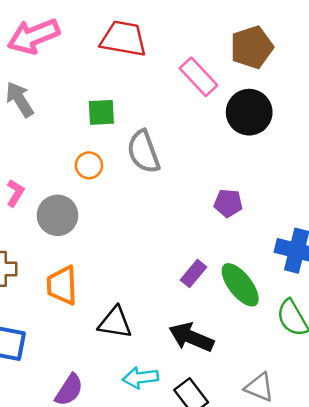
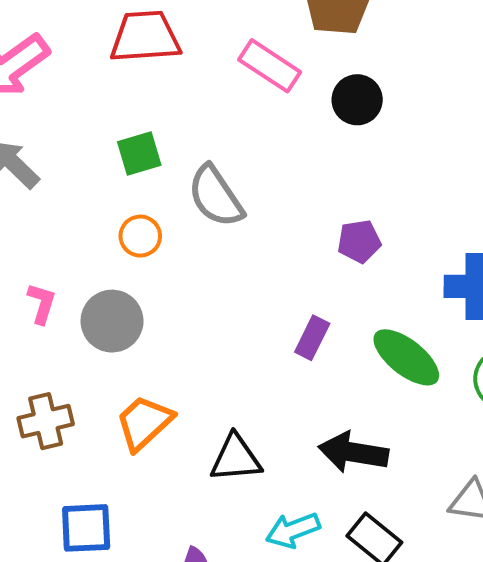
black circle: (249, 112) -> (357, 100), size x0.7
purple rectangle: (194, 274) -> (312, 338), moved
orange trapezoid: (62, 285) -> (144, 423), turned 63

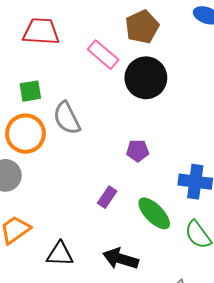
black circle: (357, 100) -> (146, 78), size x1.6
orange circle: (140, 236) -> (25, 134), size x1.8

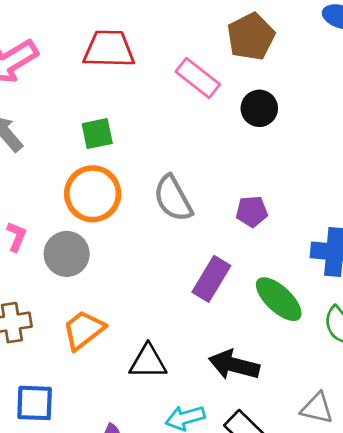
black circle: (146, 78) -> (259, 108), size x0.6
gray semicircle: (67, 118) -> (173, 198), moved
purple rectangle: (107, 197) -> (211, 279), size x1.4

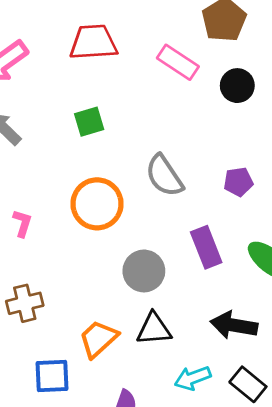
orange circle: (93, 194) -> (97, 204), moved
gray circle: (67, 254) -> (144, 271), moved
purple rectangle: (211, 279) -> (206, 247), turned -48
orange trapezoid: (84, 330) -> (98, 339), moved

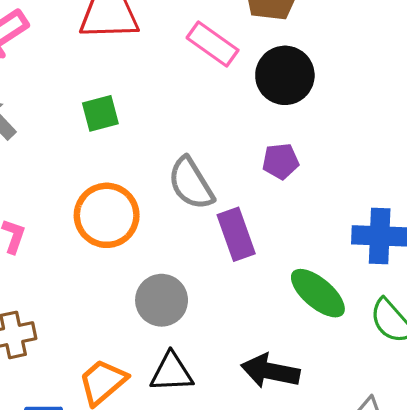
black circle: (237, 86) -> (285, 75), size x1.4
purple pentagon: (238, 182) -> (281, 161), moved
purple rectangle: (206, 247) -> (236, 234), moved

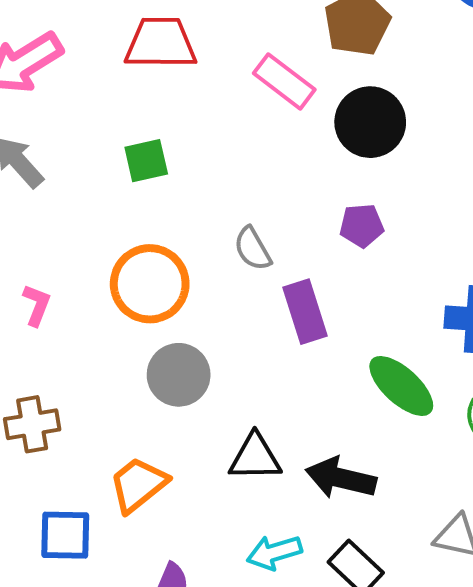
gray semicircle: (191, 183) -> (253, 249), size x0.7
gray circle: (162, 300) -> (179, 375), moved
black triangle: (171, 372) -> (255, 457), moved

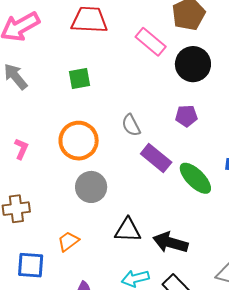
purple rectangle: (305, 312) -> (156, 158), turned -36
green ellipse: (401, 386) -> (195, 178), moved
orange trapezoid: (138, 485) -> (68, 241), size x0.7

